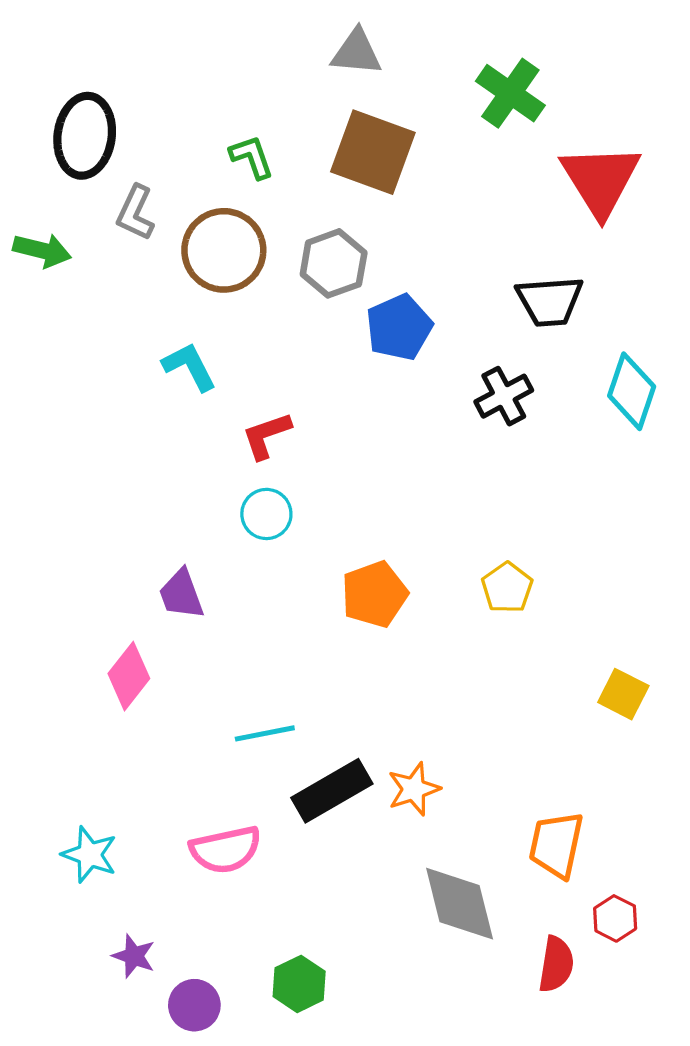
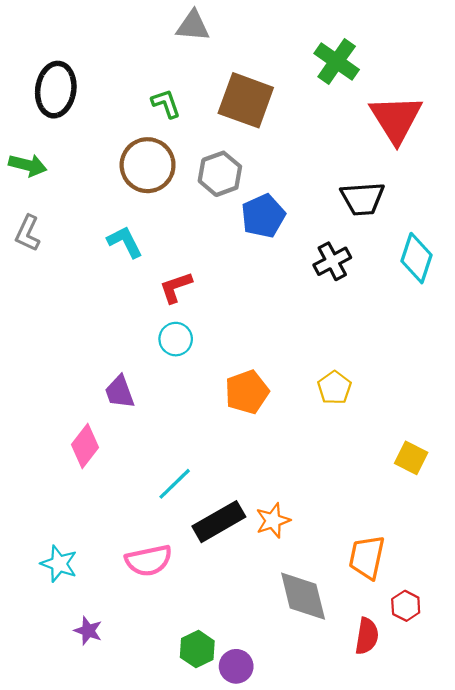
gray triangle: (356, 52) -> (193, 26), moved
gray L-shape: (135, 213) -> (28, 233), moved
cyan line: (265, 733) -> (175, 484), turned -33
purple circle: (194, 1005) -> (236, 666), moved

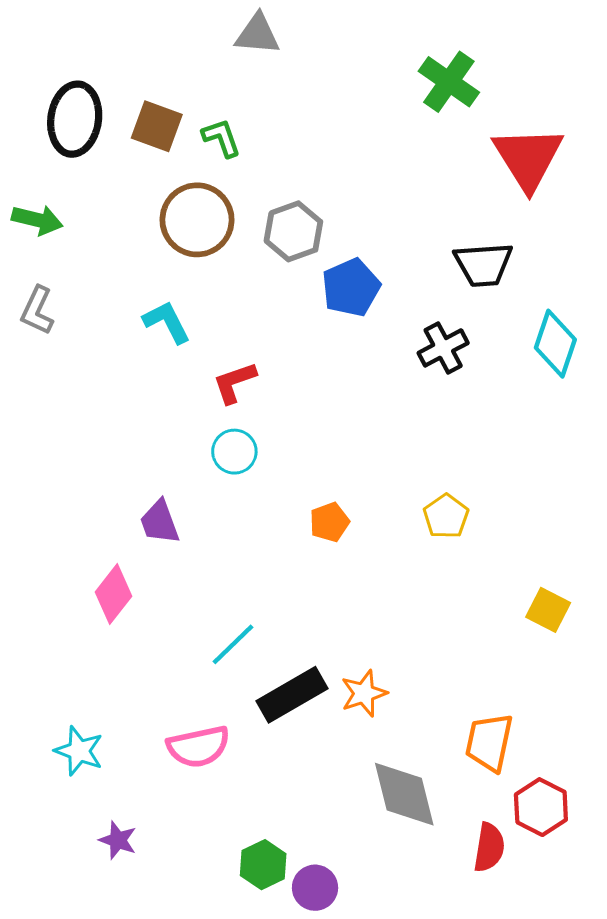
brown square: (246, 100) -> (157, 126), moved, size x0.7
orange pentagon: (247, 392) -> (329, 522), size x0.7
red hexagon: (406, 606) -> (541, 807), size x1.4

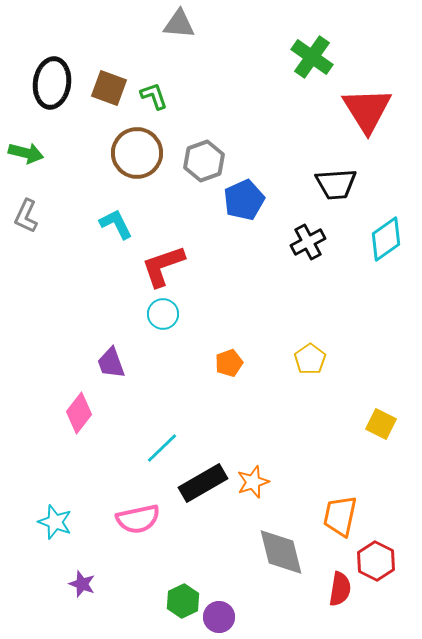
cyan diamond: (555, 344) -> (386, 239), turned 36
red L-shape: (234, 383) -> (163, 266), size x1.4

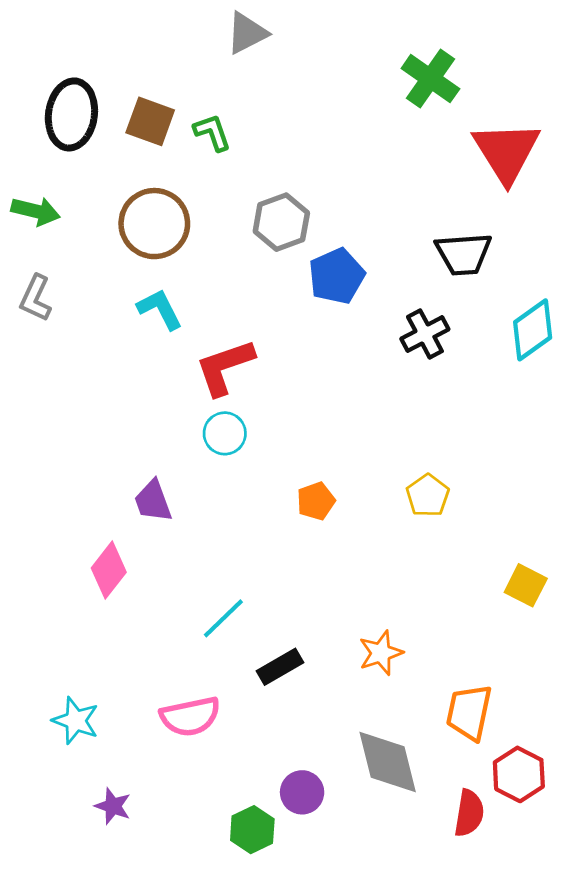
gray triangle: (179, 24) -> (247, 33), turned -32
brown circle: (137, 153) -> (154, 224), moved
orange star: (253, 482) -> (381, 653), moved
black rectangle: (203, 483) -> (280, 667), size x0.7
purple circle: (219, 617) -> (302, 792), moved

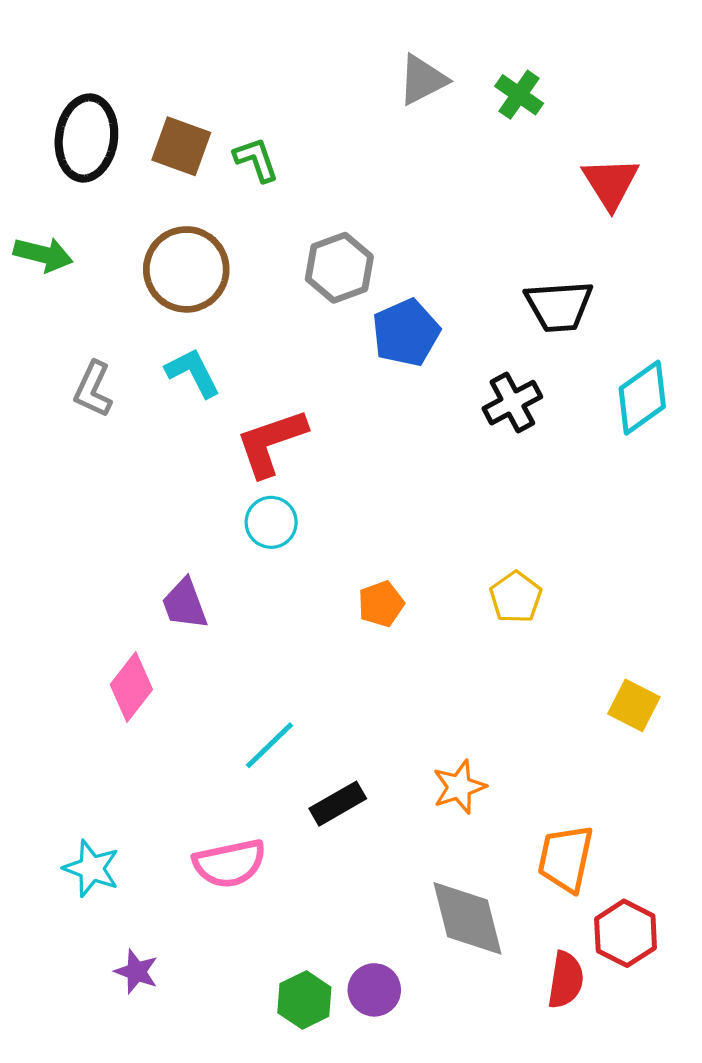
gray triangle: (247, 33) -> (423, 80), moved
green cross: (430, 79) -> (519, 95), size x0.7
red triangle: (506, 152) -> (611, 183), size x0.7
gray L-shape: (36, 298) -> (93, 389), moved
purple circle: (302, 792) -> (374, 990), moved

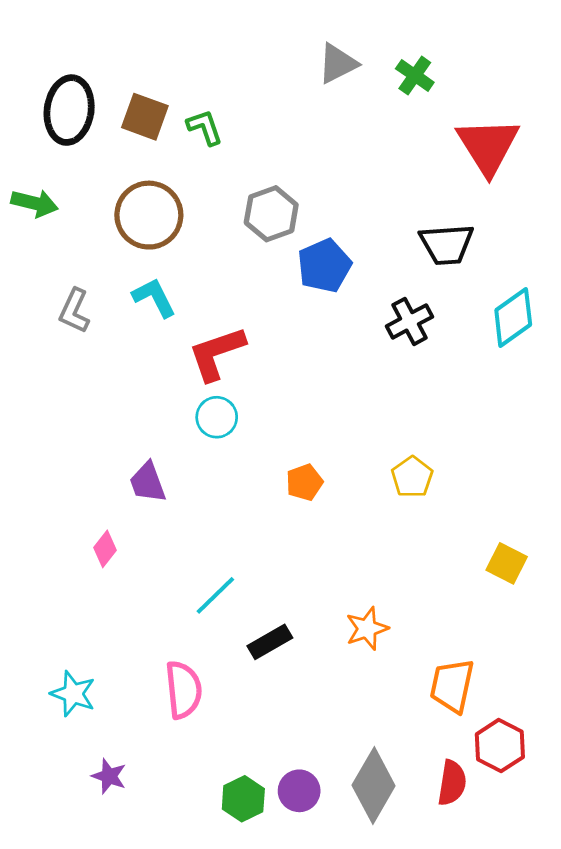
red triangle: (611, 183) -> (488, 146), size x1.4
pink diamond: (131, 687) -> (105, 549), size x0.7
pink semicircle: (230, 863) -> (183, 690), turned -84
gray diamond: (467, 918) -> (374, 785), moved, turned 44

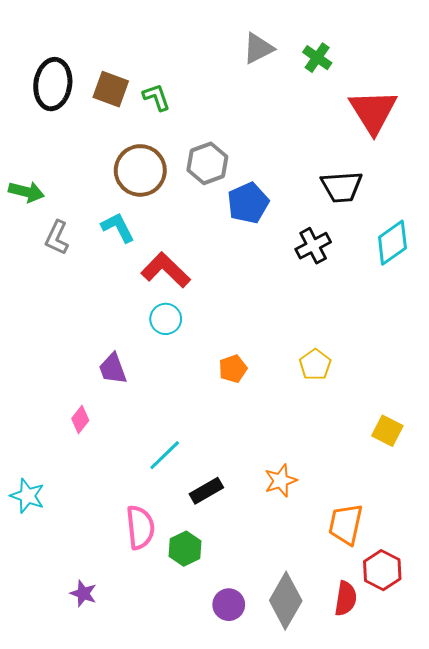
green arrow: (35, 203) -> (26, 192), moved
brown circle: (149, 215) -> (140, 170), moved
red L-shape: (217, 353) -> (166, 270), turned 63
cyan star: (73, 694) -> (27, 496), moved
green hexagon: (243, 799) -> (185, 549), moved

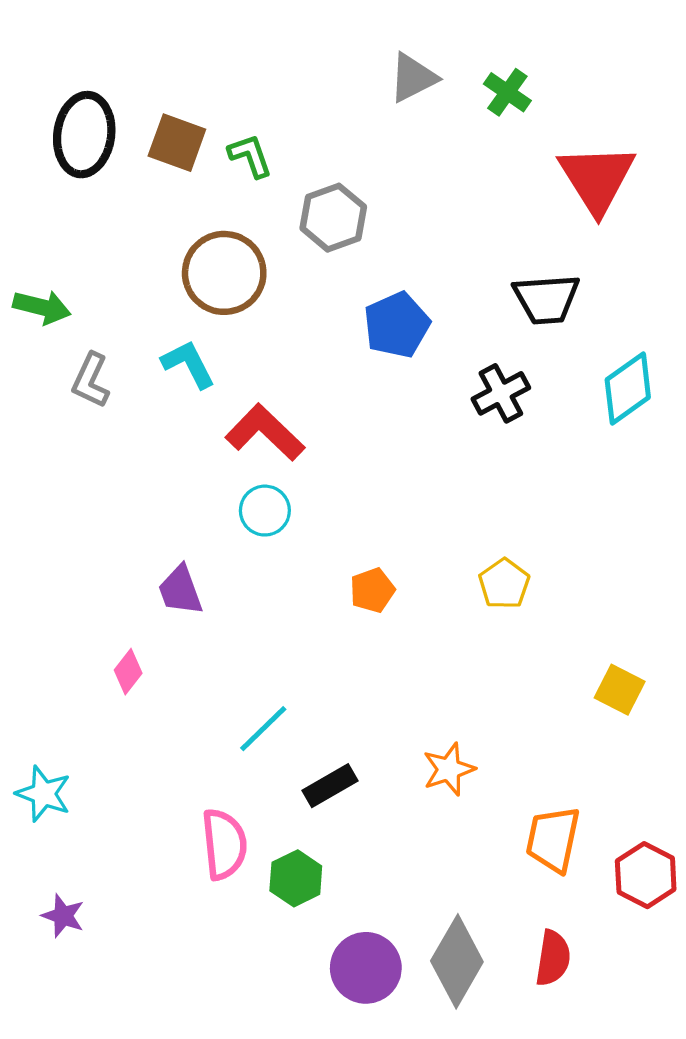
gray hexagon: (207, 163) -> (333, 218), moved
red hexagon: (382, 570) -> (646, 875), moved
purple star: (83, 593) -> (63, 916), moved
purple circle: (229, 605) -> (366, 968), size x1.4

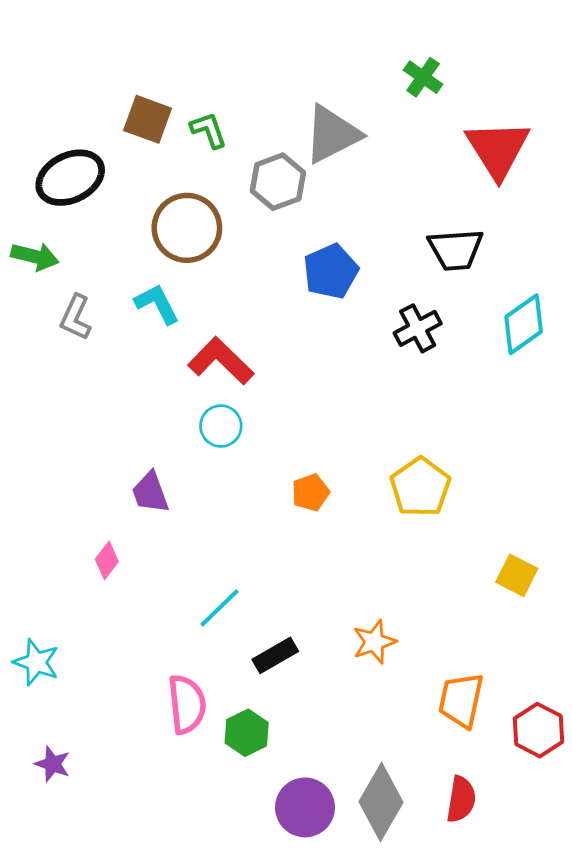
gray triangle: (413, 78) -> (332, 134), moved, size x1.4
black ellipse: (84, 135) -> (70, 178), moved, turned 56
yellow pentagon: (504, 584) -> (420, 487), size x1.4

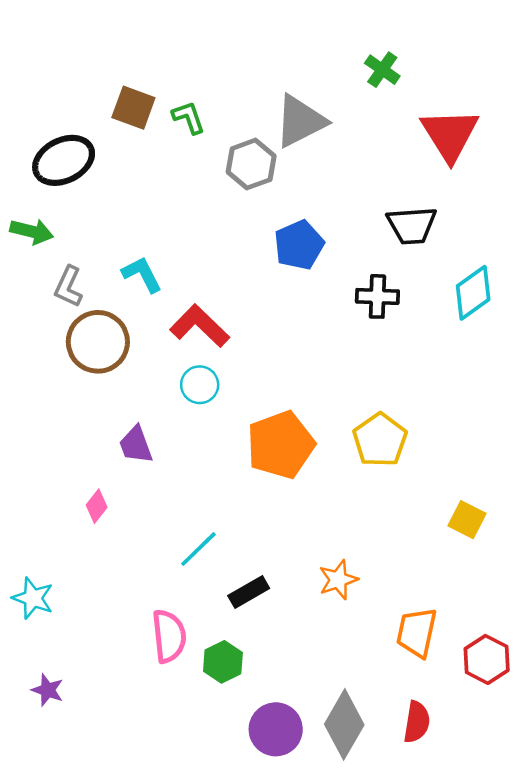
brown circle: (187, 228) -> (98, 342), moved
black cross: (418, 328) -> (377, 296), turned 30
orange pentagon: (310, 493) -> (281, 445), size x2.0

